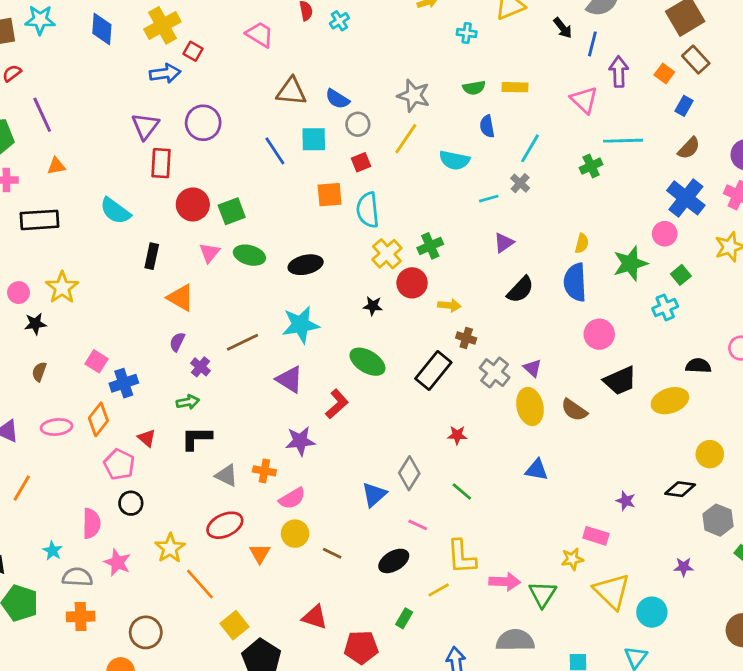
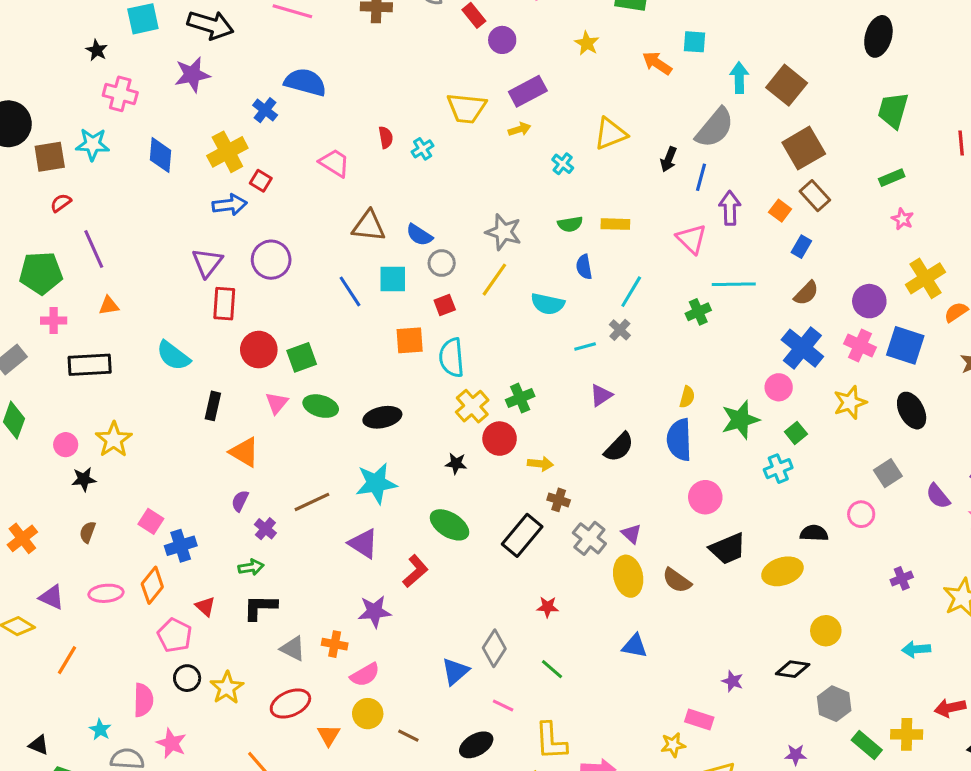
black arrow: (563, 28) -> (669, 159), turned 60
cyan cross: (467, 33) -> (563, 164), turned 30
yellow star: (170, 548) -> (227, 688), moved

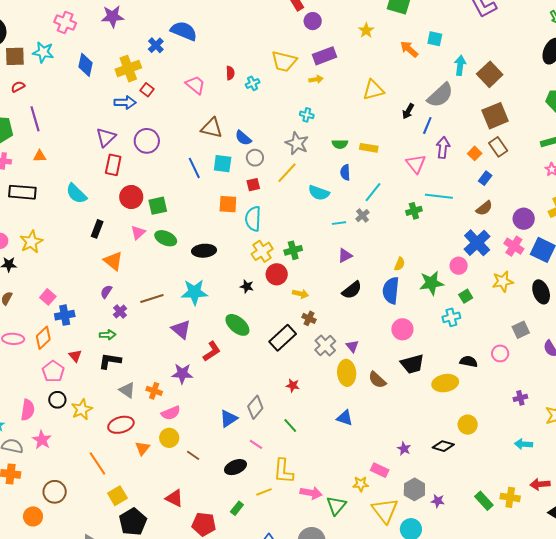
cyan cross: (563, 164) -> (307, 115), moved, turned -32
gray hexagon: (834, 704) -> (414, 489), moved

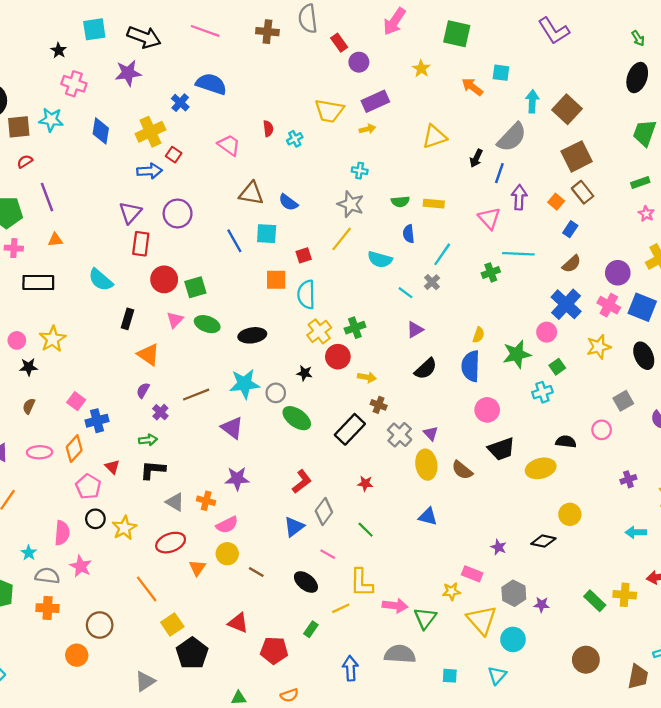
gray circle: (255, 158) -> (276, 393), moved
cyan line: (339, 223) -> (406, 293), turned 48
red L-shape: (212, 351) -> (302, 482), moved
black ellipse: (235, 467) -> (306, 582), turned 65

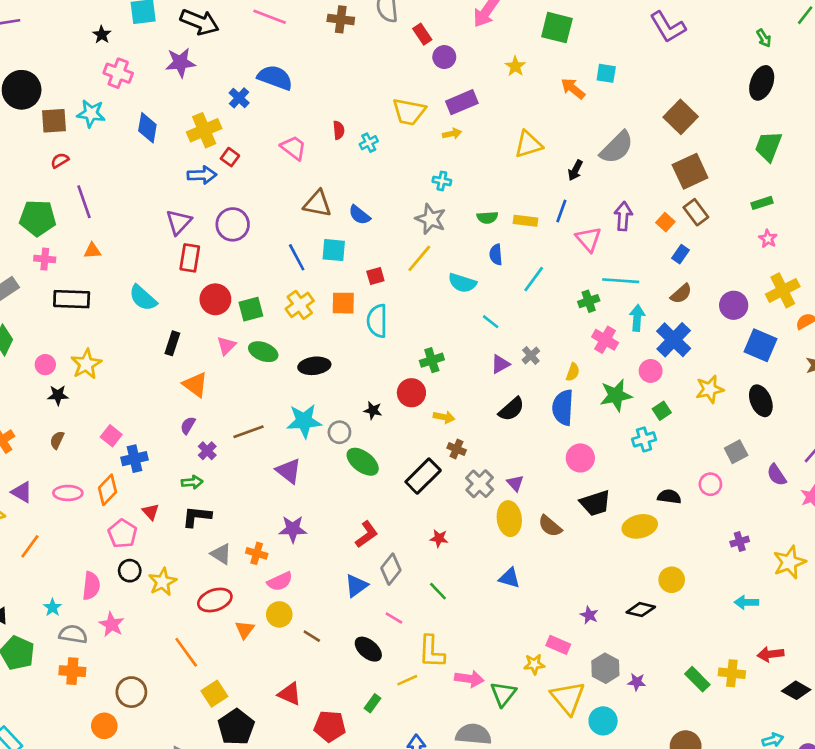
cyan arrow: (532, 101) -> (637, 318), moved
blue line: (499, 173) -> (561, 211), moved
gray cross: (432, 282) -> (531, 355), moved
pink cross: (609, 305) -> (605, 340), moved
yellow cross: (319, 331) -> (300, 305), moved

